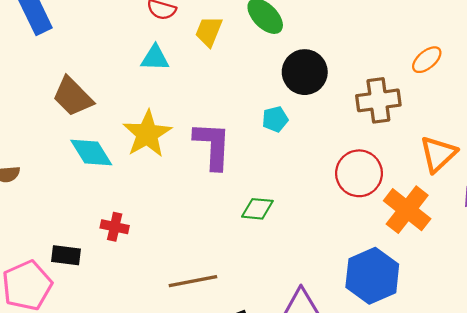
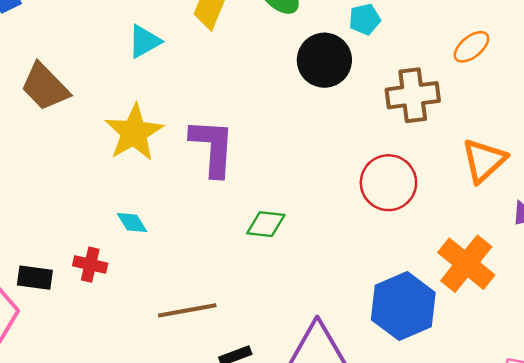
cyan triangle: (155, 58) -> (144, 41), turned -32
cyan pentagon: (275, 119) -> (365, 19), moved
cyan diamond: (91, 152) -> (132, 223), moved, size x0.6
orange cross: (407, 210) -> (466, 264), moved
red cross: (115, 227) -> (90, 265), moved

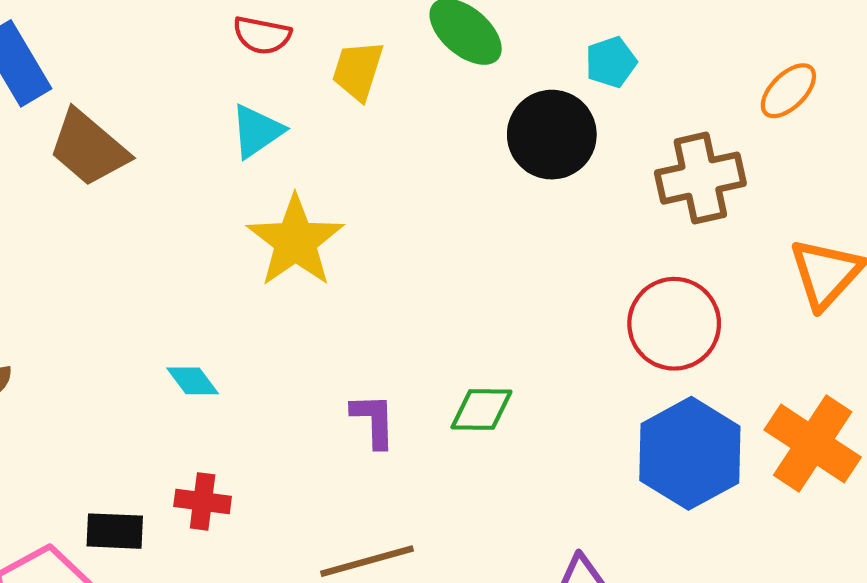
brown trapezoid: (45, 87) -> (89, 148), moved
yellow star: (134, 133) -> (295, 241), moved
purple L-shape: (213, 147) -> (374, 420), moved, size x0.6
cyan diamond: (132, 223) -> (193, 381), moved
blue hexagon: (403, 306) -> (690, 453), moved

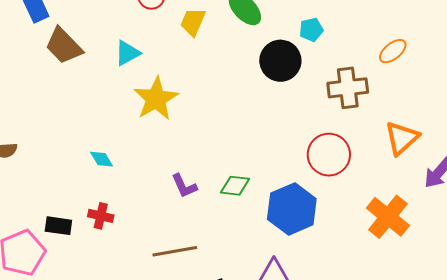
cyan triangle: (257, 131) -> (127, 53), moved
purple L-shape: (374, 420) -> (184, 186), turned 152
blue hexagon: (690, 453) -> (292, 209), moved

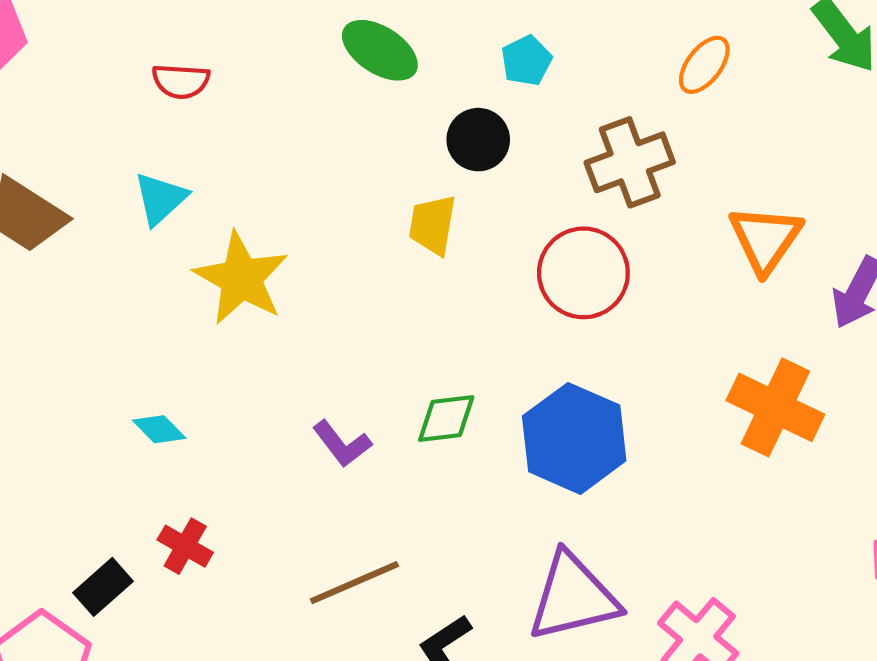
yellow trapezoid: (193, 22) -> (433, 225), moved
black circle: (280, 61) -> (478, 140), size x0.7
red circle: (329, 155) -> (583, 273), moved
red cross: (101, 216) -> (185, 546), turned 30
black rectangle: (58, 226) -> (103, 587), turned -36

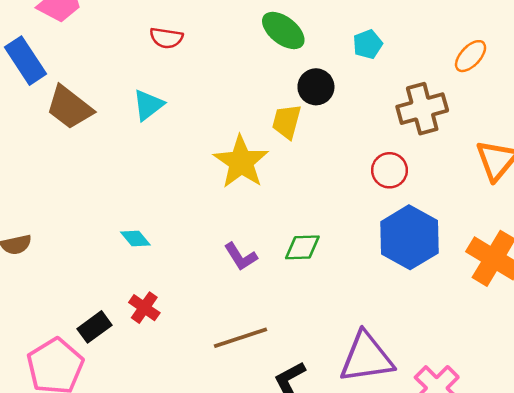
black circle: (478, 140) -> (316, 87), moved
yellow trapezoid: (433, 225) -> (287, 122), moved
red circle: (583, 273) -> (390, 170), size x0.7
yellow star: (241, 278) -> (241, 162), moved
blue hexagon: (574, 438) -> (410, 237), moved

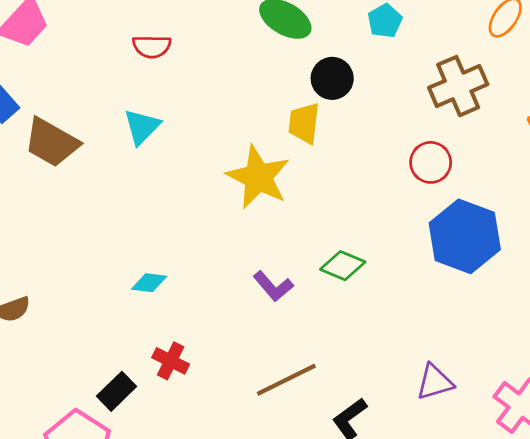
cyan diamond: (135, 238) -> (149, 283), turned -36
green diamond: (302, 247) -> (343, 266), turned 33
purple triangle: (366, 358) -> (435, 382), size x0.6

